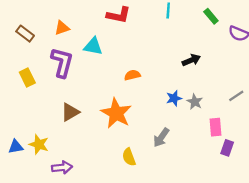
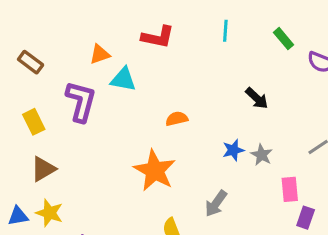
orange triangle: (62, 28) -> (100, 54), moved
black arrow: (191, 60) -> (257, 98), turned 66
brown triangle: (70, 112) -> (43, 169), moved

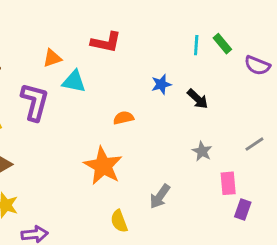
cyan line: (225, 31) -> (196, 45), moved
blue star: (233, 150) -> (161, 84), moved

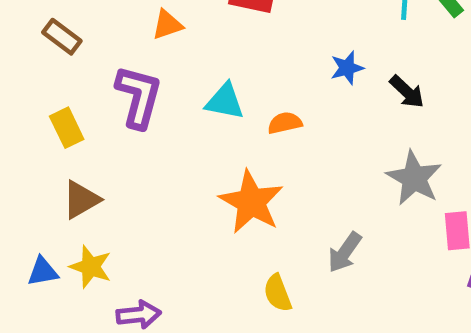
cyan triangle: (74, 81) -> (225, 101), moved
gray star: (202, 151) -> (414, 178), size x1.6

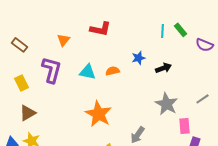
orange triangle: (167, 25) -> (64, 40), turned -32
black arrow: (407, 92) -> (164, 68), turned -63
orange semicircle: (285, 123) -> (112, 71), moved

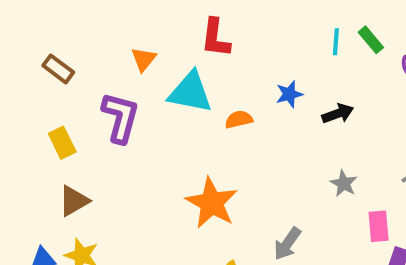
red L-shape: (100, 29) -> (216, 38), turned 85
cyan triangle: (88, 72) -> (190, 92), moved, size x1.4
gray star: (166, 104) -> (344, 183), size x0.6

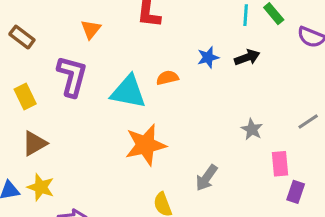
cyan triangle: (190, 92) -> (128, 92), moved
black arrow: (338, 114) -> (247, 57), moved
orange star: (212, 203) -> (145, 145), turned 30

